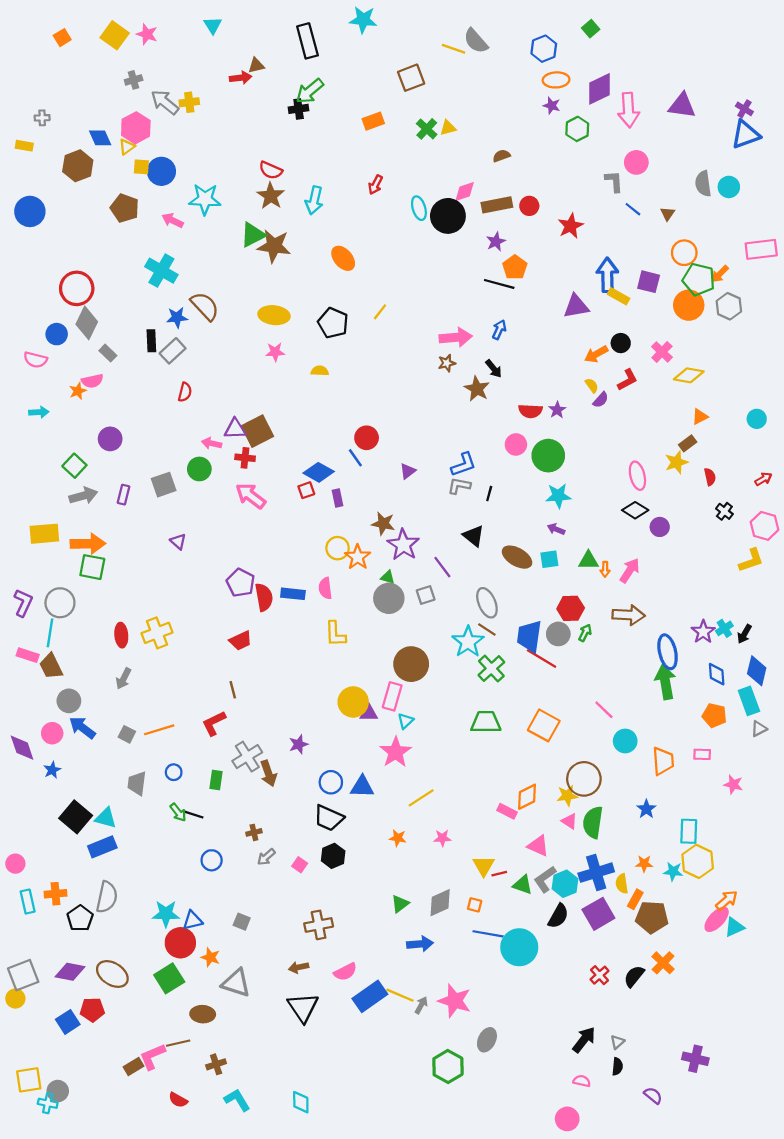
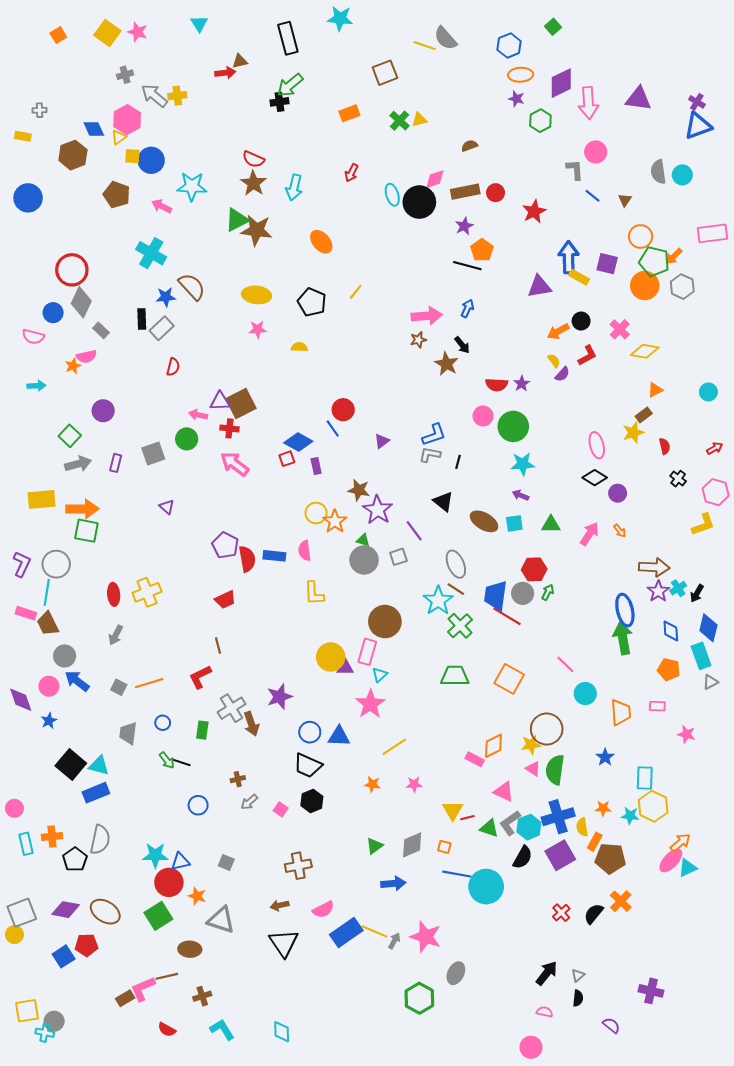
orange arrow: (605, 569) -> (620, 531), moved, turned -40
brown arrow: (629, 615) -> (654, 567), moved
purple star: (299, 744) -> (280, 697), size x1.4

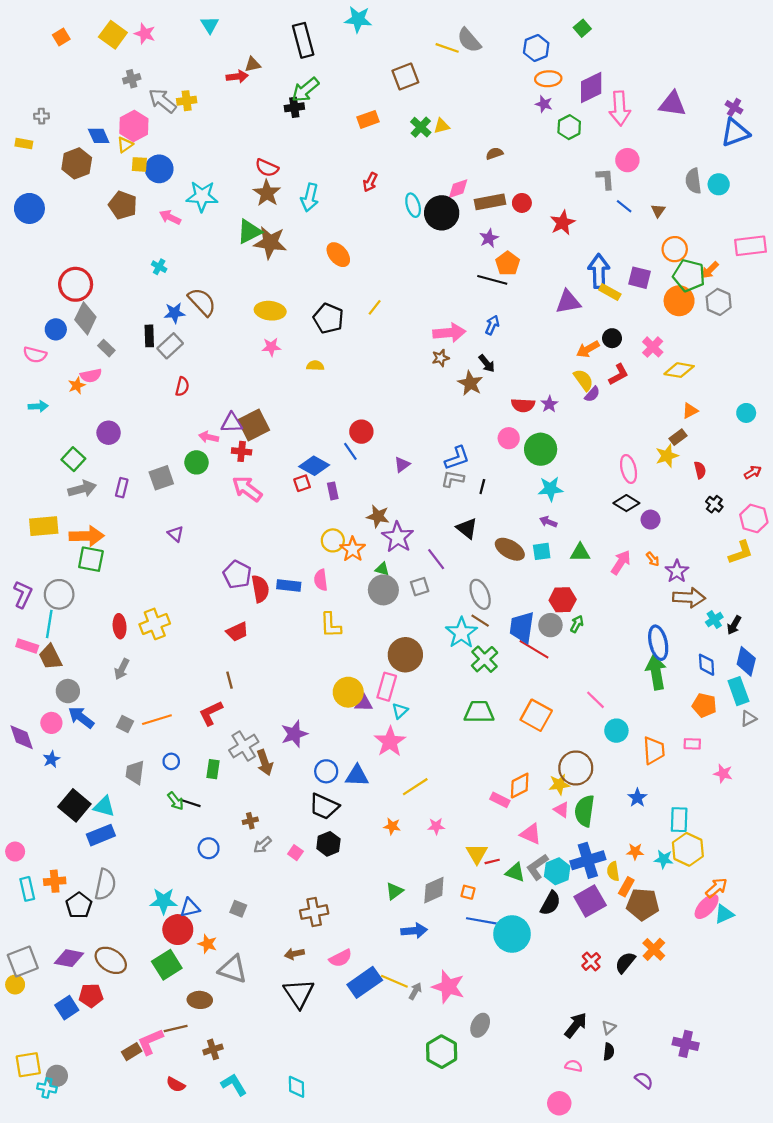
cyan cross: (151, 253) -> (159, 267), size x0.5
yellow semicircle: (554, 361) -> (583, 380), size x1.5
purple star: (658, 591) -> (677, 571), moved

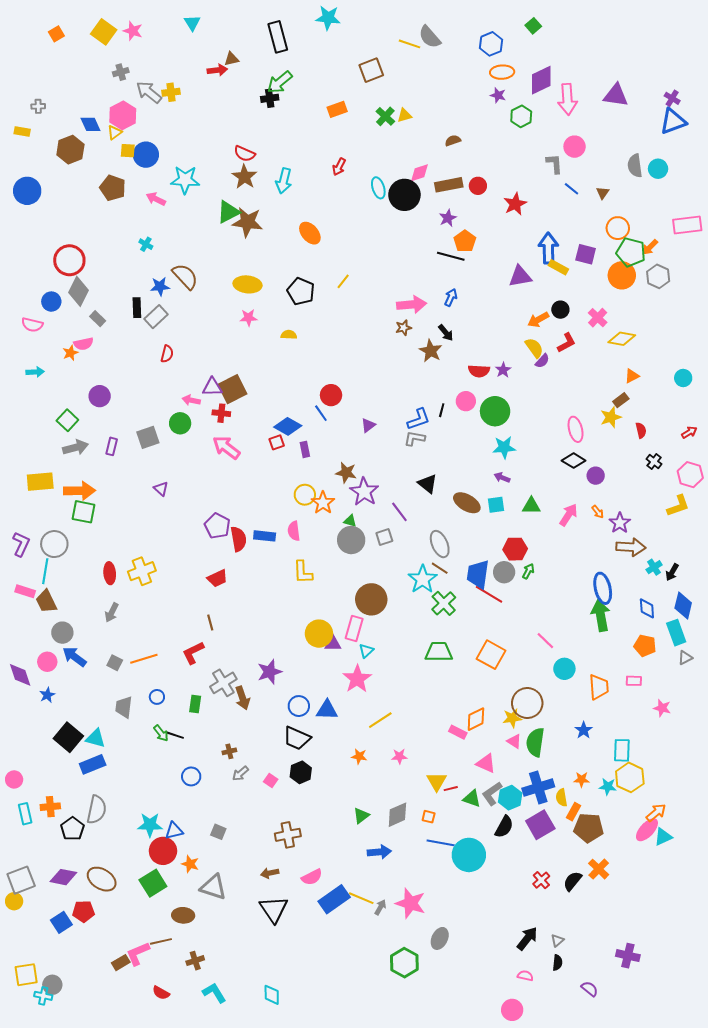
black line: (482, 487) -> (442, 410), moved

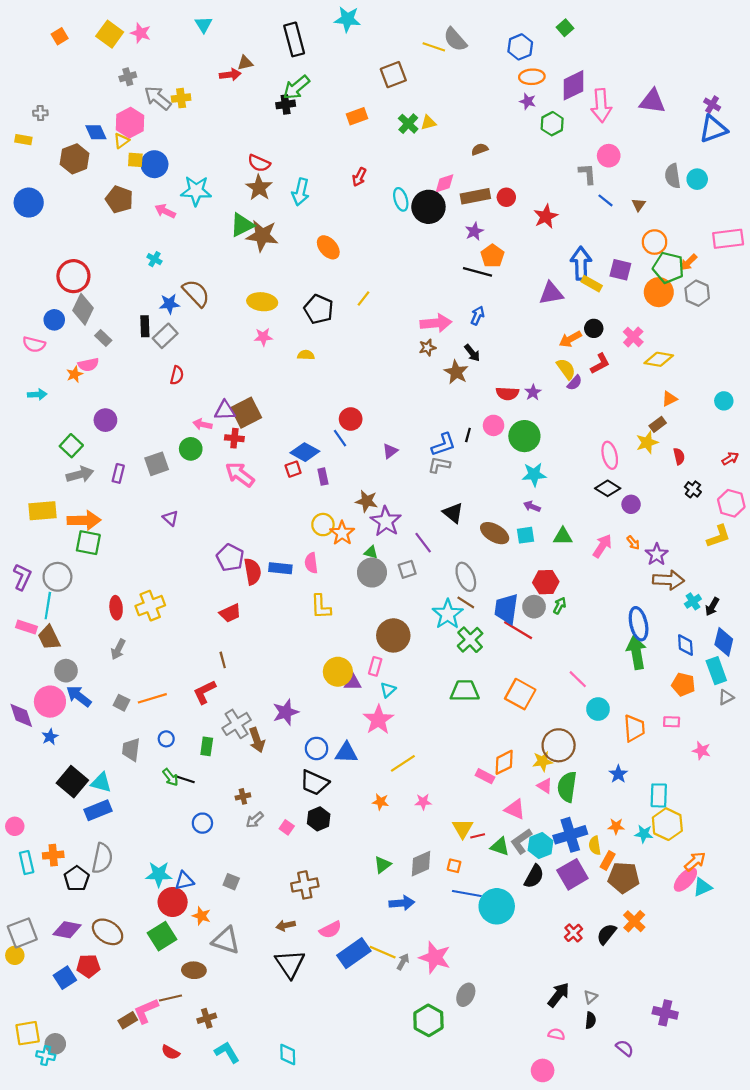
pink rectangle: (354, 629) -> (375, 666), size x0.7
pink circle: (47, 662) -> (50, 702), size x1.5

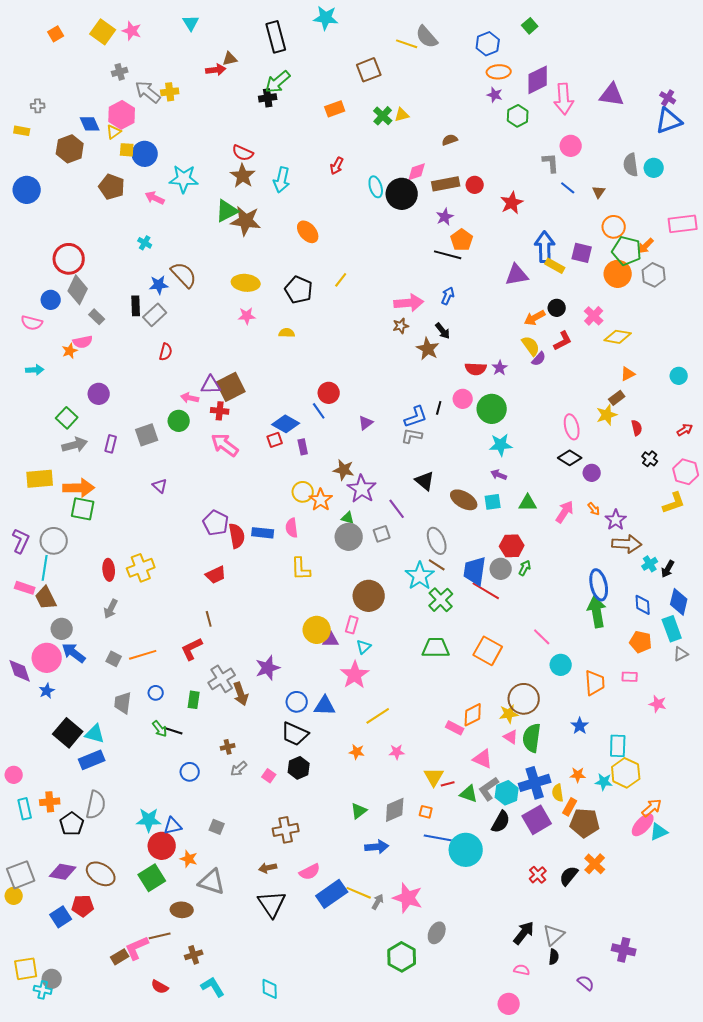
gray triangle: (591, 997) -> (554, 935), size x1.6

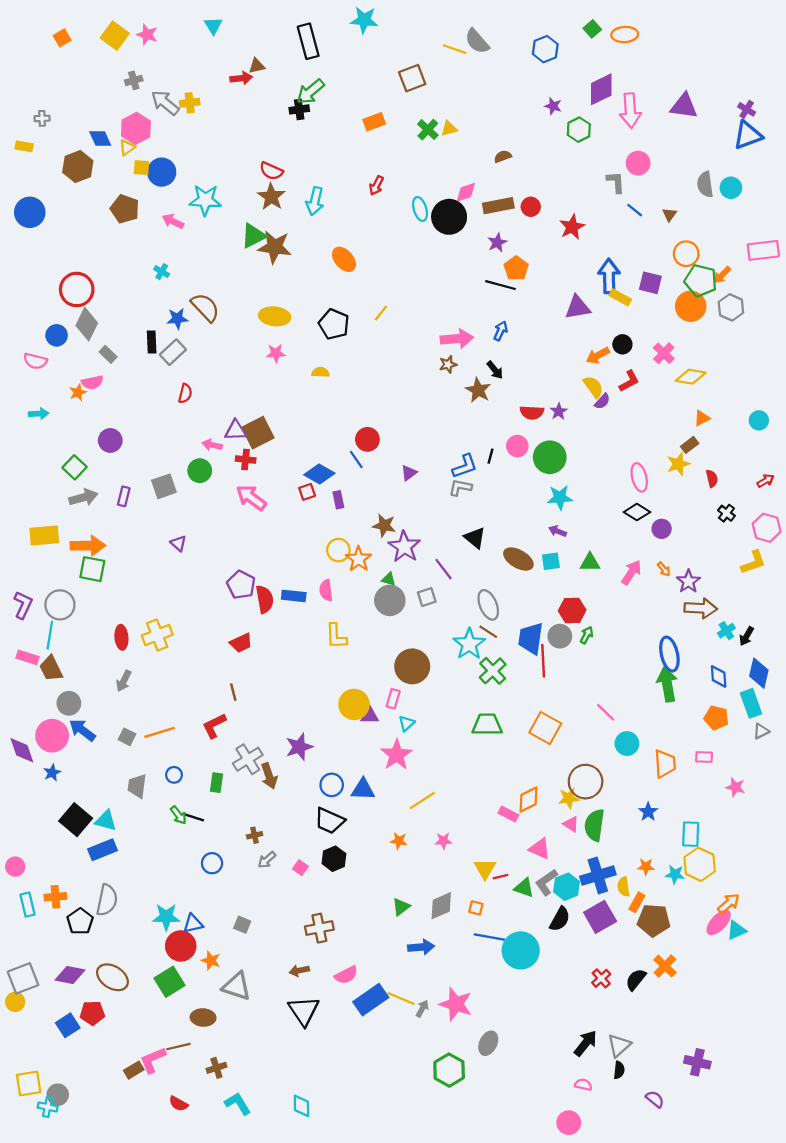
orange ellipse: (499, 72) -> (625, 35), moved
red line: (486, 591) -> (543, 661), turned 56

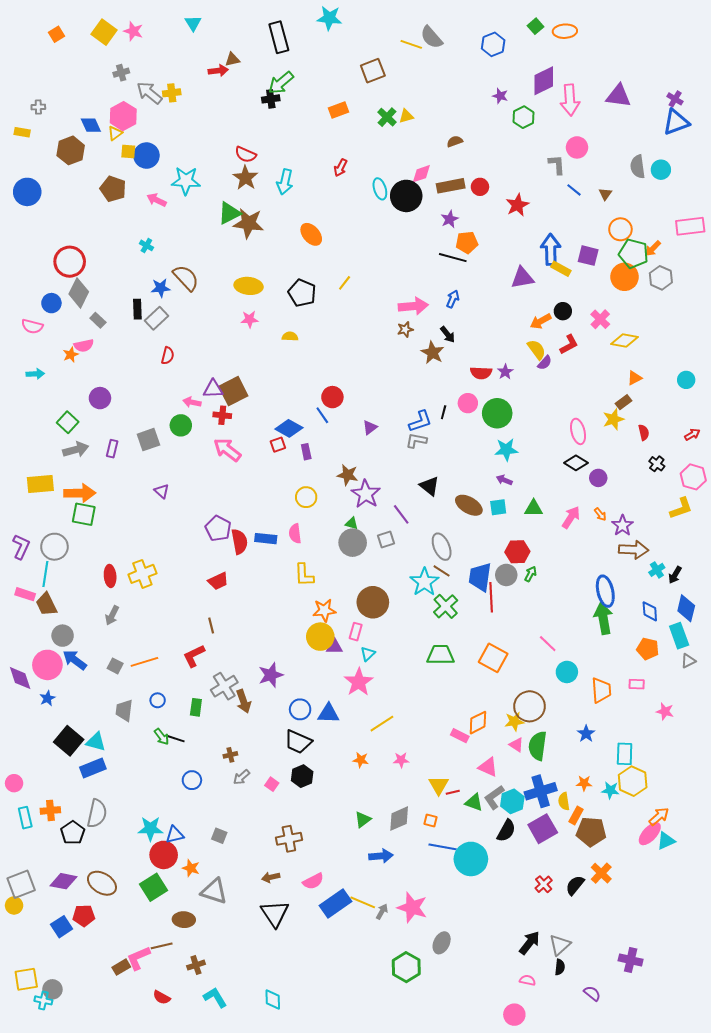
orange pentagon: (516, 268) -> (467, 242), turned 30
orange star: (359, 559) -> (324, 610), moved, turned 30

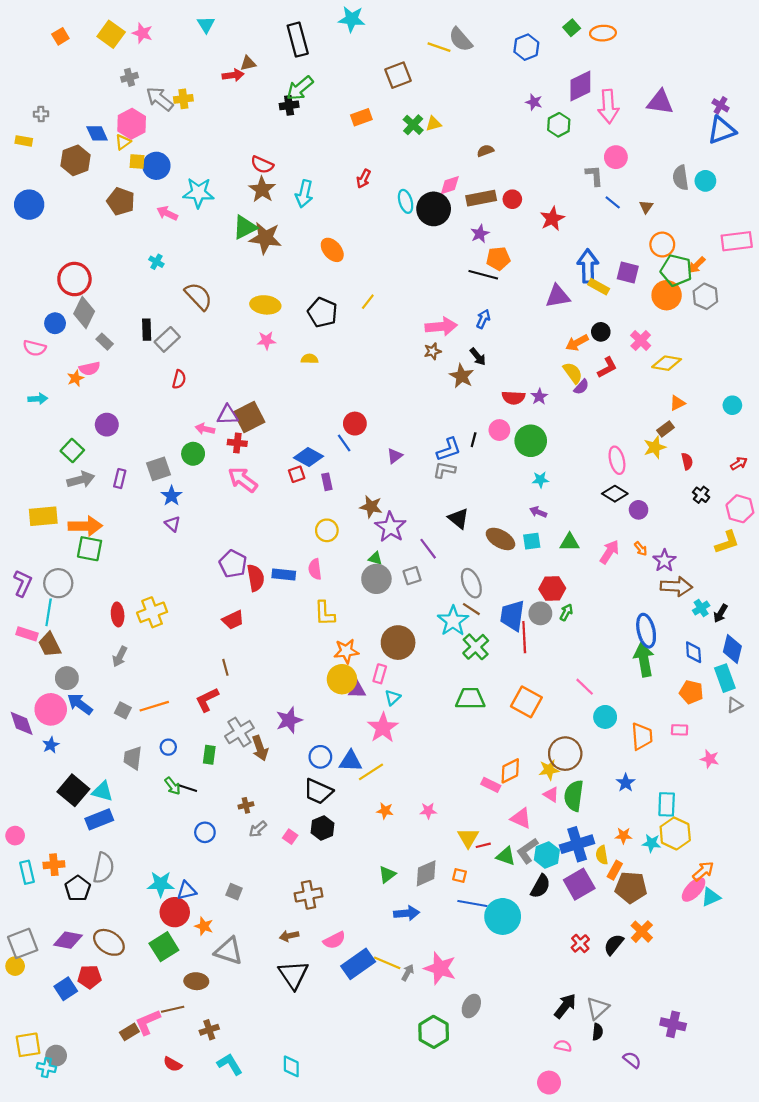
blue star: (161, 288) -> (172, 496), moved, turned -30
cyan star: (506, 450) -> (540, 480), size x0.7
yellow line: (382, 724) -> (371, 772), moved

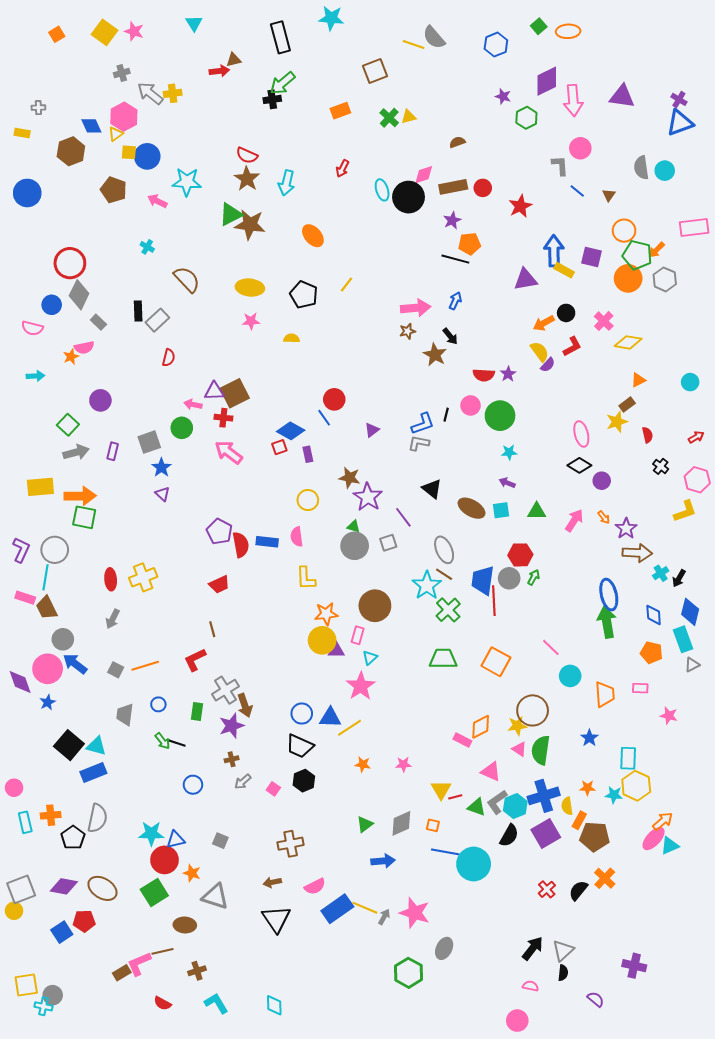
purple star: (289, 720) -> (232, 726), moved

